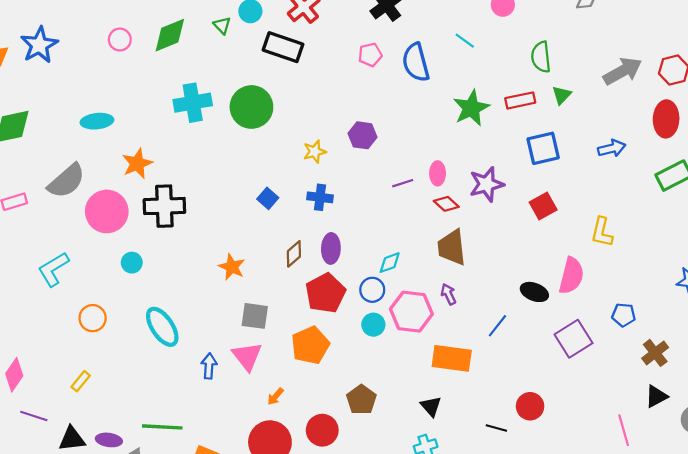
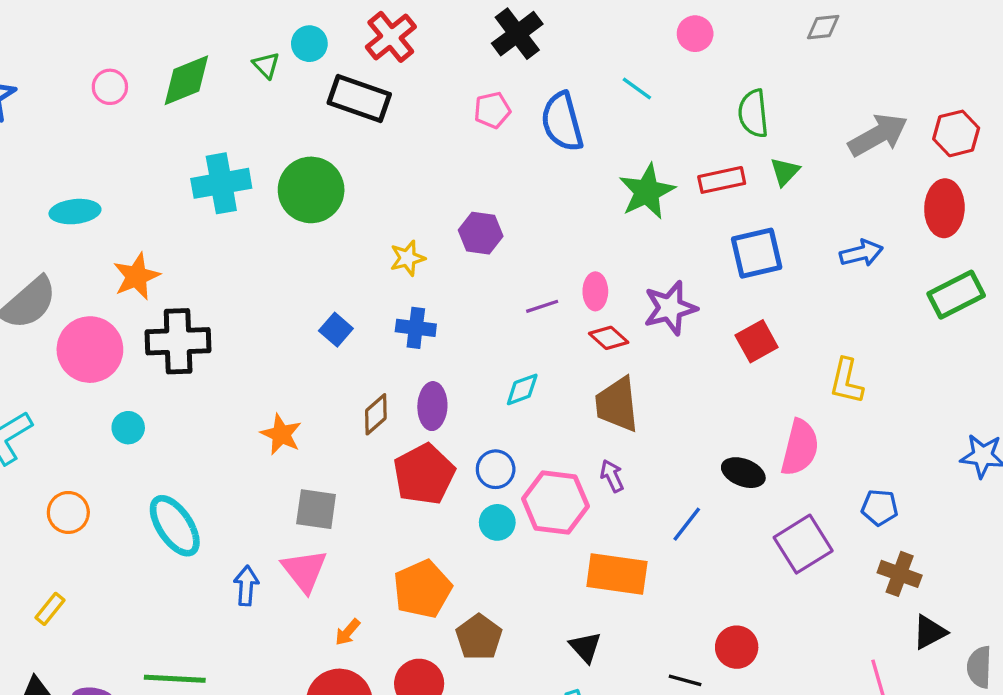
cyan diamond: (390, 263) -> (522, 389), moved
orange pentagon: (310, 345) -> (422, 589), moved
brown cross: (655, 353) -> (900, 574), moved, turned -32

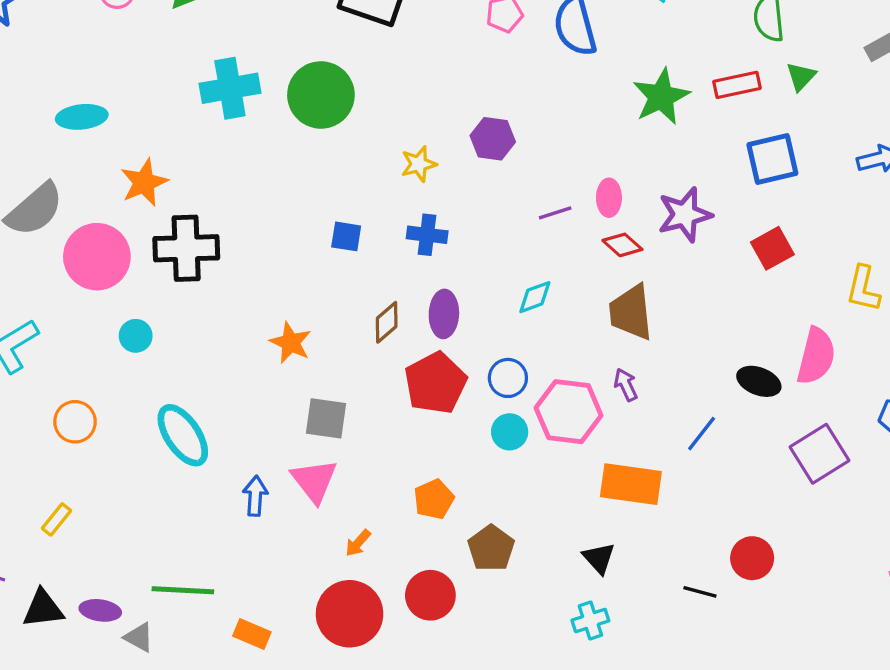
blue square: (336, 330) -> (346, 236), turned -32
orange pentagon: (422, 589) -> (434, 499), size x0.7

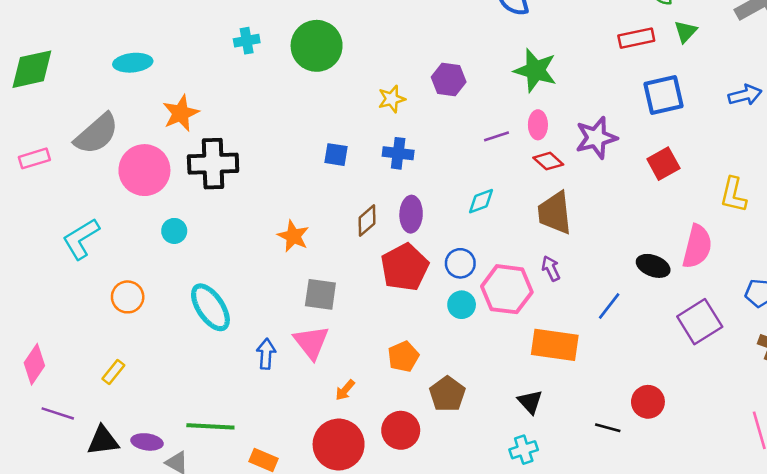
cyan cross: (230, 88) -> (247, 41), size x0.6
green star: (661, 97) -> (535, 70), moved, turned -30

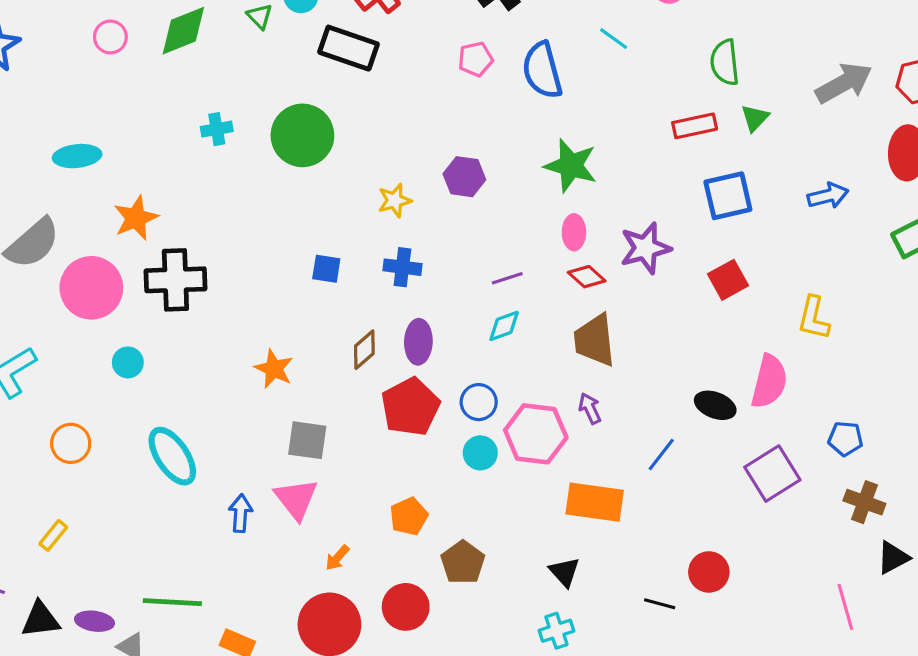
purple line: (497, 136) -> (507, 278), moved

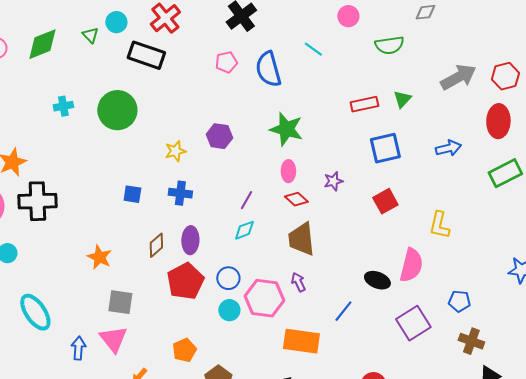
green semicircle: (725, 62) -> (389, 45), moved, turned -92
purple star: (645, 248) -> (333, 181), size x0.6
purple line: (507, 278) -> (246, 200), turned -42

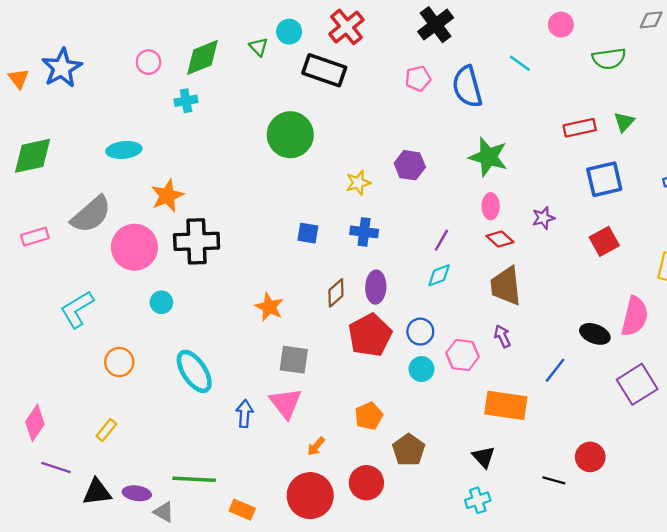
cyan cross: (63, 106) -> (186, 101), moved
pink hexagon: (264, 298) -> (462, 355), size x0.7

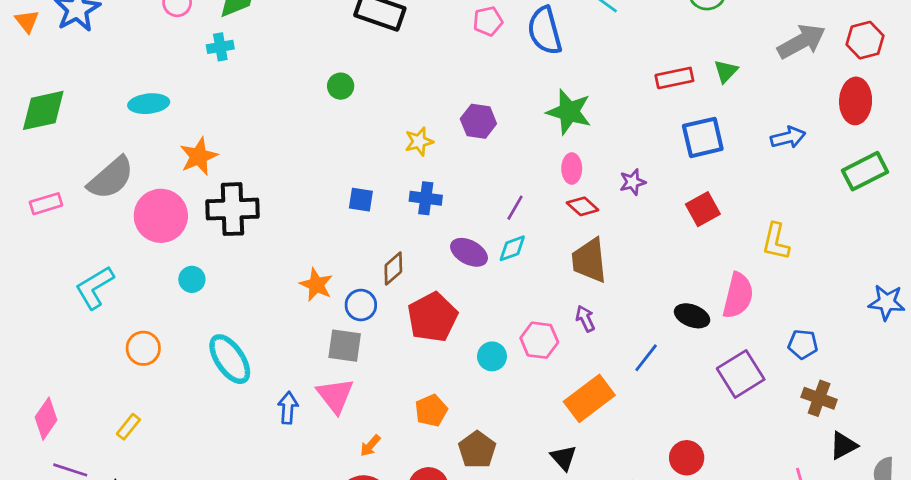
green circle: (290, 135) -> (341, 86), size x0.5
purple ellipse: (376, 287) -> (469, 252), moved, turned -64
blue circle: (420, 332) -> (361, 305), moved
orange rectangle: (506, 405) -> (589, 398), turned -45

